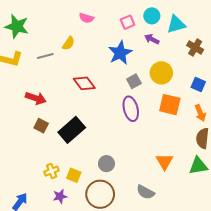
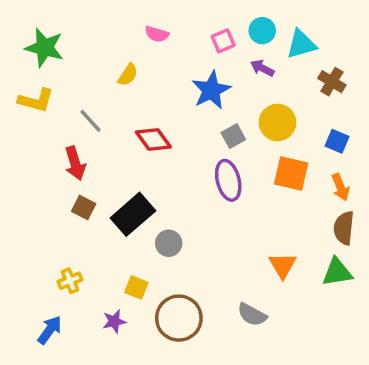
gray line: (45, 56) -> (90, 121), moved, turned 63
red arrow: (36, 98) -> (75, 163), turned 54
gray circle: (106, 164) -> (169, 243), moved
yellow cross: (52, 171) -> (70, 281), moved

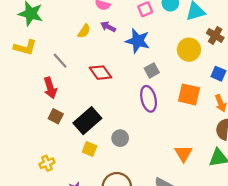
purple arrow: (262, 68) -> (108, 27), moved
blue star: (211, 90) -> (138, 41), turned -30
yellow circle: (278, 122) -> (189, 50), moved
gray circle: (169, 243) -> (120, 138), moved
yellow square: (136, 287) -> (90, 149), moved

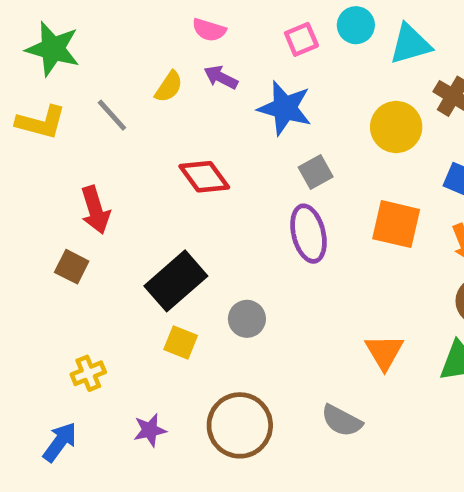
gray line: (60, 61) -> (112, 115), moved
brown square: (56, 116) -> (72, 267), moved

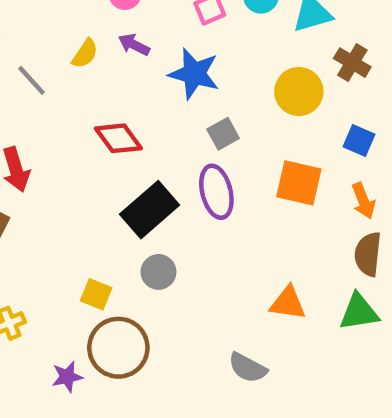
black rectangle: (176, 281) -> (150, 210), moved
orange triangle: (384, 352) -> (288, 303), turned -51
brown circle: (240, 425) -> (118, 348), moved

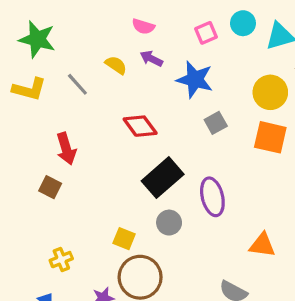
yellow semicircle: (85, 54) -> (116, 65), turned -90
orange square: (299, 183) -> (270, 137), moved
purple ellipse: (216, 192) -> (212, 197), moved

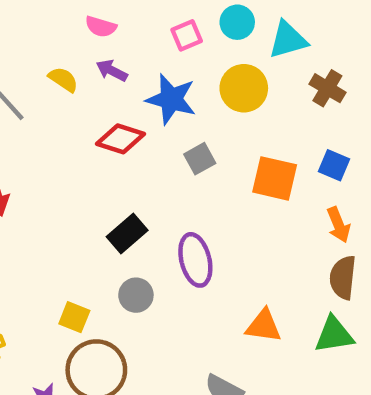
yellow circle: (270, 92) -> (244, 88), moved
red diamond: (140, 126) -> (121, 139), moved, turned -36
black rectangle: (163, 178) -> (127, 233), size x0.7

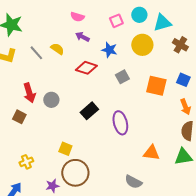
yellow semicircle: (63, 79) -> (57, 49), moved
blue star: (171, 99) -> (109, 50), size x0.7
gray circle: (136, 295) -> (51, 100), moved

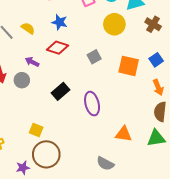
purple arrow: (82, 37) -> (32, 62), moved
blue star: (109, 50) -> (59, 22), moved
blue square: (183, 80) -> (156, 60), turned 32

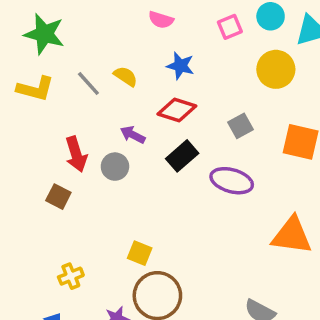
black rectangle: (61, 91) -> (182, 156), moved
purple ellipse: (92, 104) -> (232, 181), moved, turned -60
orange triangle: (124, 134) -> (292, 235), moved, size x1.4

